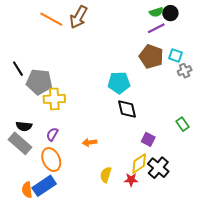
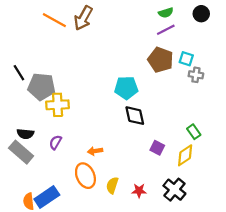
black circle: (170, 13) -> (201, 14), moved
gray cross: (185, 71) -> (196, 75), turned 32
orange ellipse: (51, 160) -> (85, 176), moved
yellow diamond: (139, 164) -> (185, 155), moved
black cross: (158, 168) -> (174, 190), moved

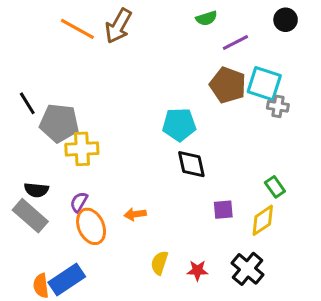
green semicircle: (166, 13) -> (207, 18), moved
cyan square: (186, 59) -> (264, 84), size x1.6
purple square: (157, 148) -> (223, 210), turned -32
orange ellipse: (85, 176) -> (91, 226), moved

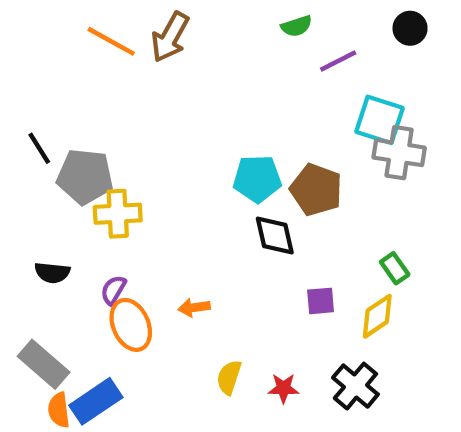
brown pentagon: (228, 85) -> (316, 190), moved
gray cross: (278, 106) -> (399, 153), size x1.6
gray rectangle: (30, 216) -> (44, 364), moved

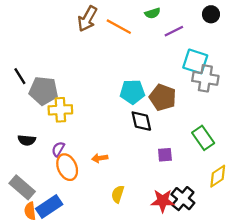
orange line: (111, 41) -> (119, 27), moved
green rectangle: (395, 268) -> (203, 138), size x1.5
yellow diamond: (377, 316) -> (218, 176), moved
red star: (283, 388) -> (163, 201), moved, size x1.5

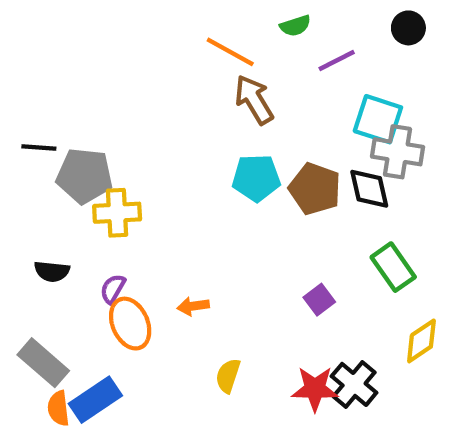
brown arrow: (87, 19) -> (254, 100), moved, turned 120
black line: (20, 76) -> (39, 147), turned -54
black diamond: (141, 121) -> (369, 189), moved
purple square: (165, 155) -> (319, 300), turned -32

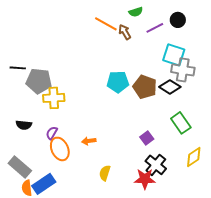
black circle: (408, 28) -> (178, 20), moved
brown arrow: (254, 100) -> (125, 32), moved, size x0.7
black diamond: (369, 189) -> (170, 87), turned -45
black cross: (354, 384) -> (156, 165), moved

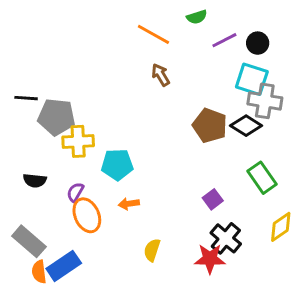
black circle: (178, 20) -> (258, 43), moved
brown arrow: (125, 32) -> (161, 75), moved
cyan pentagon: (118, 82) -> (117, 165), moved

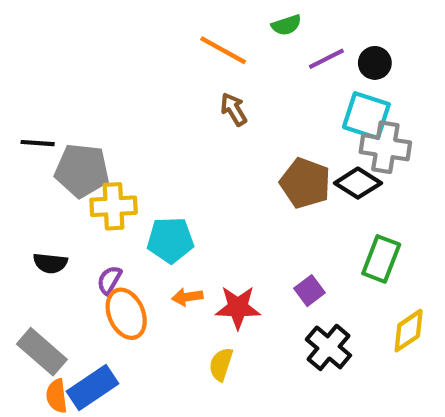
green rectangle: (262, 178) -> (381, 259), turned 56
red star: (210, 259) -> (238, 307), moved

